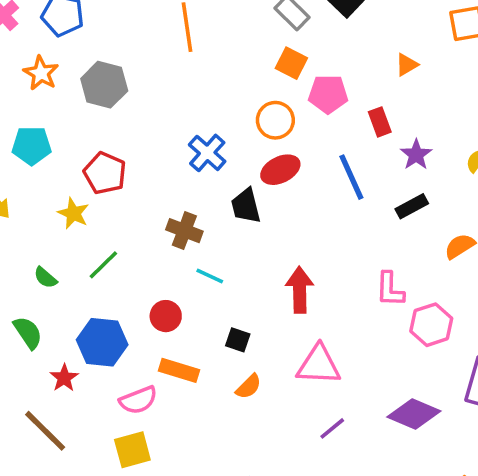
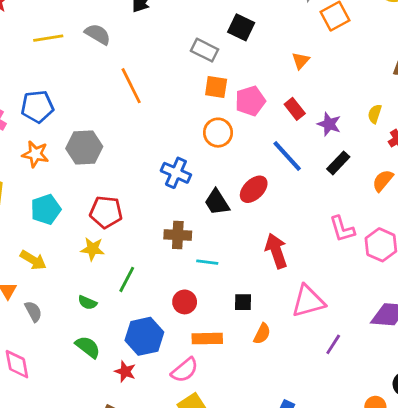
red ellipse: (280, 170) -> (254, 189), moved

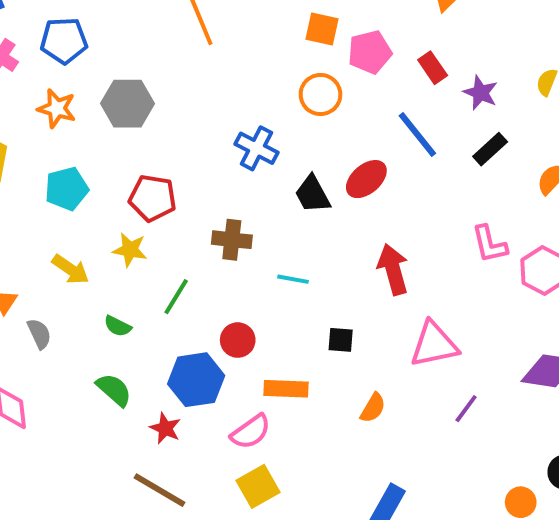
brown cross: (178, 235) -> (232, 240), moved
yellow arrow: (33, 260) -> (71, 269), moved
red circle: (185, 302) -> (238, 340), moved
orange semicircle: (262, 334) -> (373, 408), moved

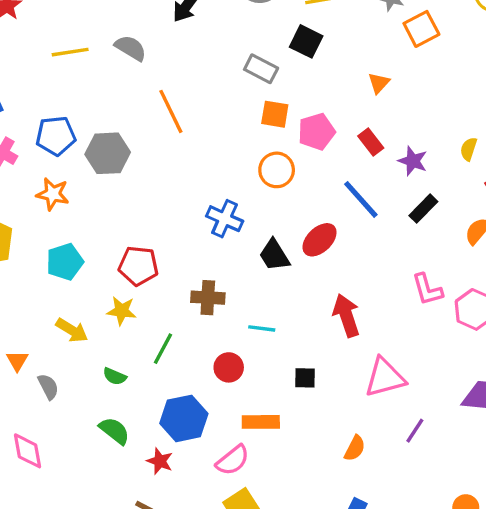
gray hexagon: (127, 104) -> (108, 153), moved
red circle: (238, 340) -> (229, 367), moved
orange semicircle: (373, 408) -> (355, 448), moved

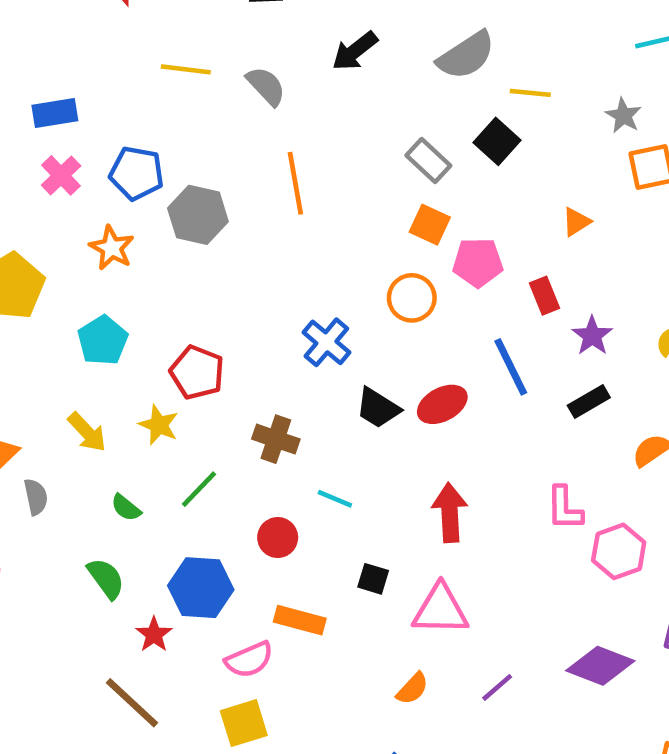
black trapezoid: (274, 255) -> (378, 408), turned -42
cyan pentagon: (65, 262) -> (103, 340), turned -30
pink triangle: (385, 378) -> (440, 610), moved

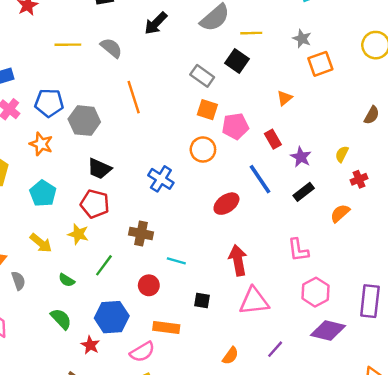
black trapezoid: (378, 408) -> (99, 169), moved
pink hexagon: (619, 551) -> (316, 292), moved
pink triangle: (440, 610) -> (254, 301), moved

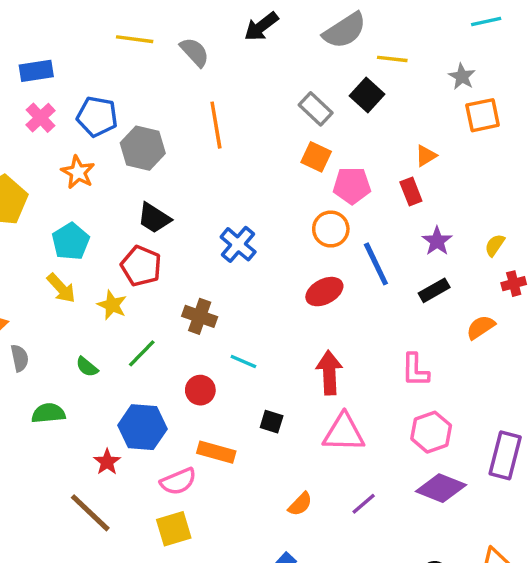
red rectangle: (273, 139) -> (411, 191), moved
orange circle: (203, 150) -> (331, 229), moved
yellow arrow: (41, 243) -> (61, 288), moved
green semicircle: (61, 319) -> (48, 413), moved, turned -60

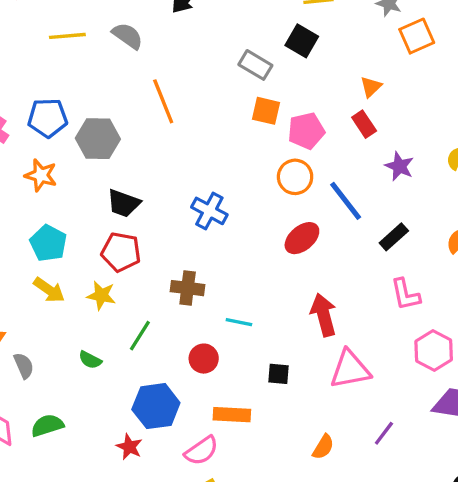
black rectangle: (434, 290) -> (394, 237), moved
green semicircle: (48, 413) -> (47, 425), moved

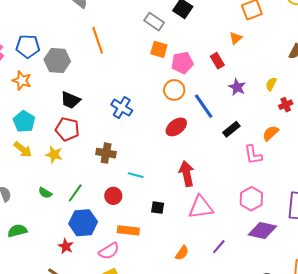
orange triangle: (371, 87) -> (236, 38), moved
pink L-shape: (405, 294) -> (253, 155), moved
green line: (140, 336) -> (75, 193), moved

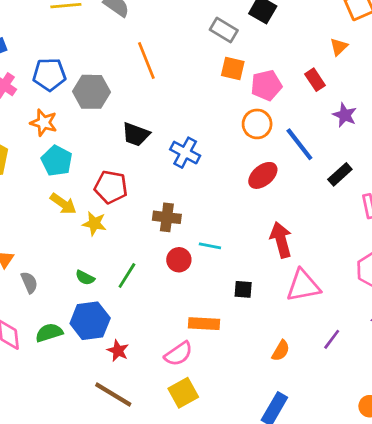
black trapezoid: (70, 100) -> (136, 134), moved
cyan pentagon: (24, 121) -> (57, 161), moved
yellow arrow: (23, 150) -> (63, 204), moved
red circle: (113, 196) -> (179, 260), moved
blue hexagon: (83, 223) -> (90, 321), moved

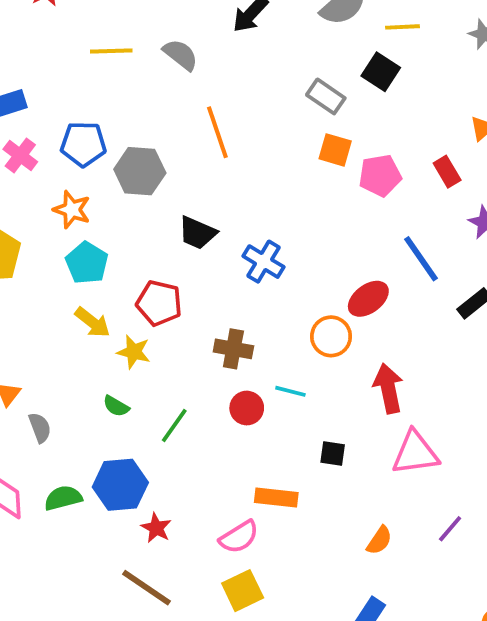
orange circle: (257, 124) -> (331, 336), moved
green semicircle: (85, 278) -> (116, 406), moved

